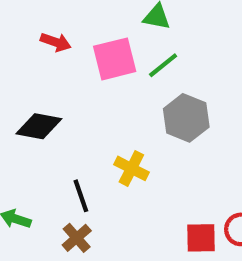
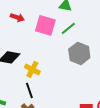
pink square: (115, 59) -> (45, 25), turned 30
yellow cross: (131, 168) -> (32, 69), moved

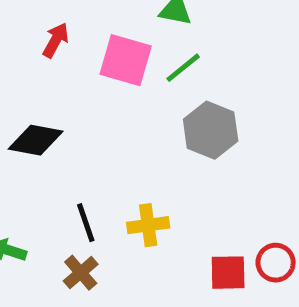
red arrow: (17, 17) -> (56, 40), turned -80
yellow cross: (32, 69) -> (148, 225), moved, turned -35

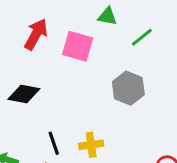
red arrow: (56, 40) -> (36, 34), size x1.5
green line: (183, 68) -> (142, 37), moved

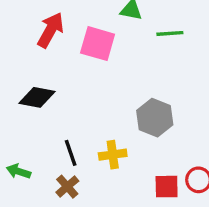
green line: (142, 37) -> (170, 33), turned 35
gray hexagon: (128, 88) -> (155, 118), moved

